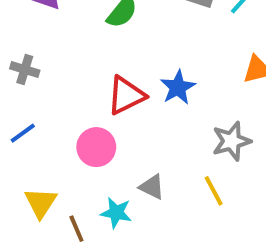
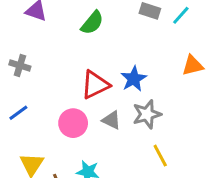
gray star: (232, 141) -> (147, 114), moved
gray triangle: (152, 187) -> (111, 120), moved

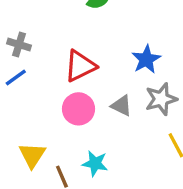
red triangle: (95, 85) -> (80, 66), moved
blue line: (18, 113) -> (16, 78), moved

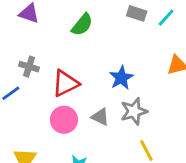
gray cross: (19, 44) -> (29, 67), moved

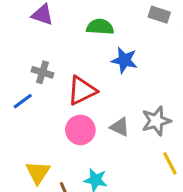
green semicircle: (82, 25) -> (100, 27), turned -125
blue star: (121, 78) -> (124, 60), moved, turned -30

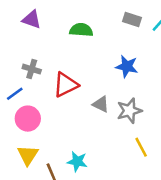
blue star: (124, 60) -> (127, 66), moved
gray triangle: (120, 127) -> (101, 104), moved
pink circle: (80, 130) -> (28, 119), moved

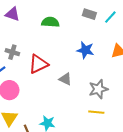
gray star: (129, 111) -> (98, 89), moved
yellow line: (141, 147) -> (96, 112), turned -56

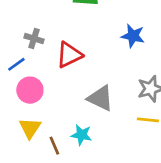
gray triangle: (65, 79) -> (100, 98), moved, size x1.5

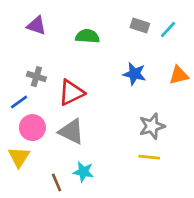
gray triangle: (100, 98) -> (71, 132), moved
yellow triangle: (30, 128) -> (19, 157), moved

